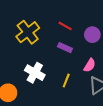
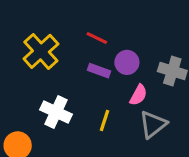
purple circle: (92, 35) -> (127, 62), moved

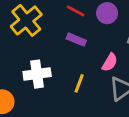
purple circle: (127, 62) -> (107, 13), moved
white cross: (56, 112) -> (37, 74), turned -36

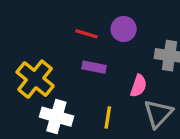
yellow cross: (26, 20) -> (35, 79), moved
white cross: (37, 74) -> (56, 117), turned 36

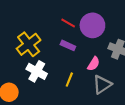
purple circle: (124, 29) -> (92, 25), size x1.5

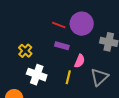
yellow cross: (29, 44) -> (25, 51), size x0.6
pink semicircle: (94, 64) -> (80, 61), moved

